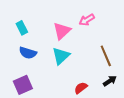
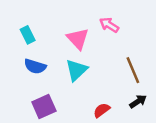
pink arrow: (87, 20) -> (109, 25), turned 63
pink triangle: (62, 31) -> (78, 39), turned -30
purple square: (23, 85) -> (44, 106), moved

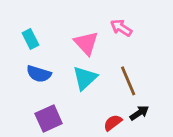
brown line: (133, 70) -> (128, 81), moved
black arrow: (138, 101) -> (139, 113), moved

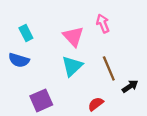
pink arrow: (121, 28) -> (103, 24), turned 36
blue semicircle: (39, 74) -> (19, 60), moved
black arrow: (139, 113) -> (130, 86), moved

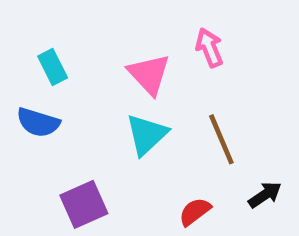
black arrow: (130, 86) -> (265, 195), moved

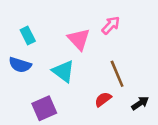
pink arrow: (209, 48) -> (111, 25), turned 66
cyan triangle: (147, 134) -> (63, 71), moved, turned -40
red semicircle: (195, 212) -> (103, 99), moved

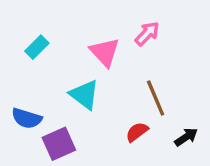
cyan rectangle: (28, 35) -> (37, 47), turned 72
blue semicircle: (20, 65) -> (27, 118), moved

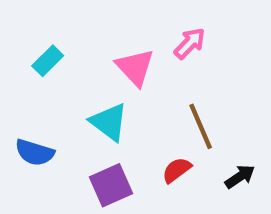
purple square: (59, 144) -> (111, 185), moved

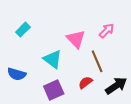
pink arrow: (190, 43) -> (107, 31), moved
pink triangle: (135, 67) -> (76, 39), moved
black arrow: (240, 177) -> (116, 86), size x1.5

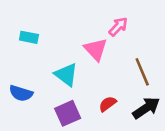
cyan rectangle: (23, 30) -> (29, 37), turned 56
pink arrow: (107, 31) -> (118, 27), moved
brown line: (97, 61) -> (142, 72), moved

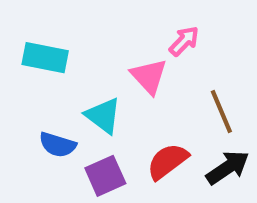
cyan rectangle: (29, 37) -> (45, 58), size x1.5
blue semicircle: (21, 93) -> (58, 145), moved
red semicircle: (108, 104) -> (168, 161), size x1.5

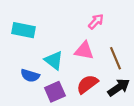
pink triangle: (149, 76) -> (84, 51), moved, turned -36

